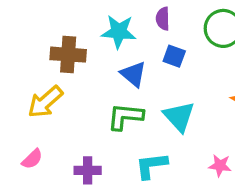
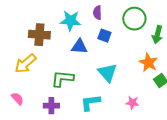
blue triangle: (133, 74) -> (79, 47), turned -36
green L-shape: (125, 117) -> (62, 79), moved
pink semicircle: (32, 159) -> (17, 99), turned -88

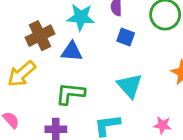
brown cross: (39, 35) -> (40, 36), turned -30
blue triangle: (79, 47) -> (72, 51), moved

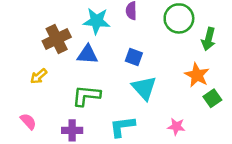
blue square: (126, 37) -> (134, 57), moved
yellow arrow: (22, 74) -> (39, 76), size x0.6

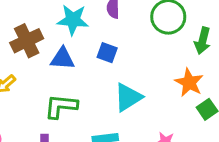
blue square: (134, 57) -> (107, 53), moved
cyan triangle: (144, 88) -> (128, 97), turned 40

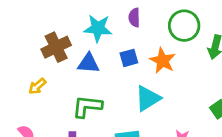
blue square: (107, 53) -> (129, 58), turned -36
orange star: (189, 82) -> (163, 61), moved

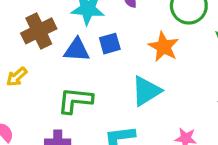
blue square: (129, 58) -> (110, 44), moved

